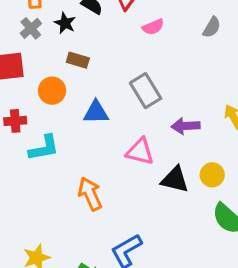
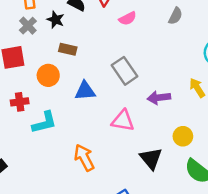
black triangle: (175, 180) -> (151, 158), moved, turned 40

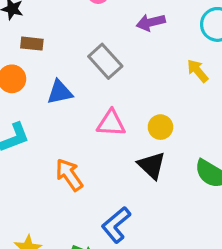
purple arrow: (159, 98) -> (151, 22), moved
yellow circle: (183, 136) -> (160, 127), moved

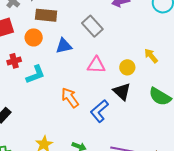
brown rectangle: (32, 44) -> (46, 15), size x1.5
yellow arrow: (198, 71) -> (151, 56), moved
blue L-shape: (116, 225) -> (99, 111), moved

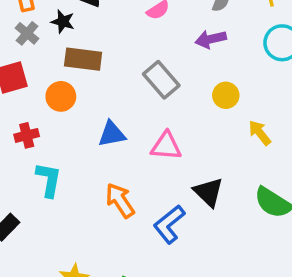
blue triangle: (64, 46) -> (112, 134), moved
yellow circle: (127, 67) -> (226, 95), moved
cyan L-shape: (35, 74) -> (49, 180), moved, turned -60

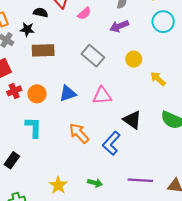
orange circle: (61, 96) -> (37, 94), moved
red cross: (27, 135) -> (14, 91), moved

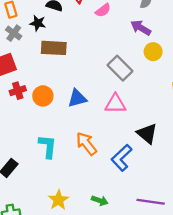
purple arrow: (119, 26) -> (141, 28), turned 48
gray rectangle: (93, 56) -> (120, 68), moved
yellow circle: (134, 59) -> (153, 52), moved
cyan L-shape: (34, 127) -> (48, 146), moved

